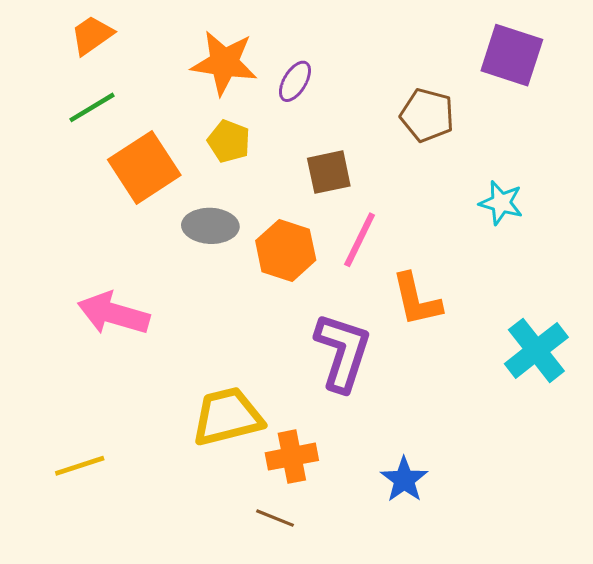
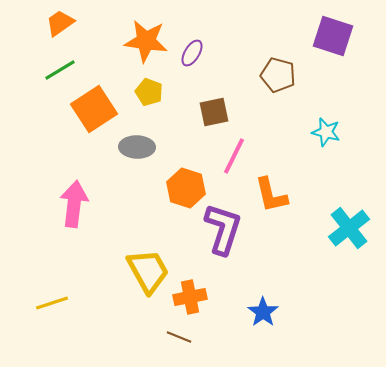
orange hexagon: (286, 250) -> (186, 188), moved
pink arrow: (113, 314) -> (74, 204), turned 81
yellow trapezoid: (227, 417) -> (148, 271), turned 75

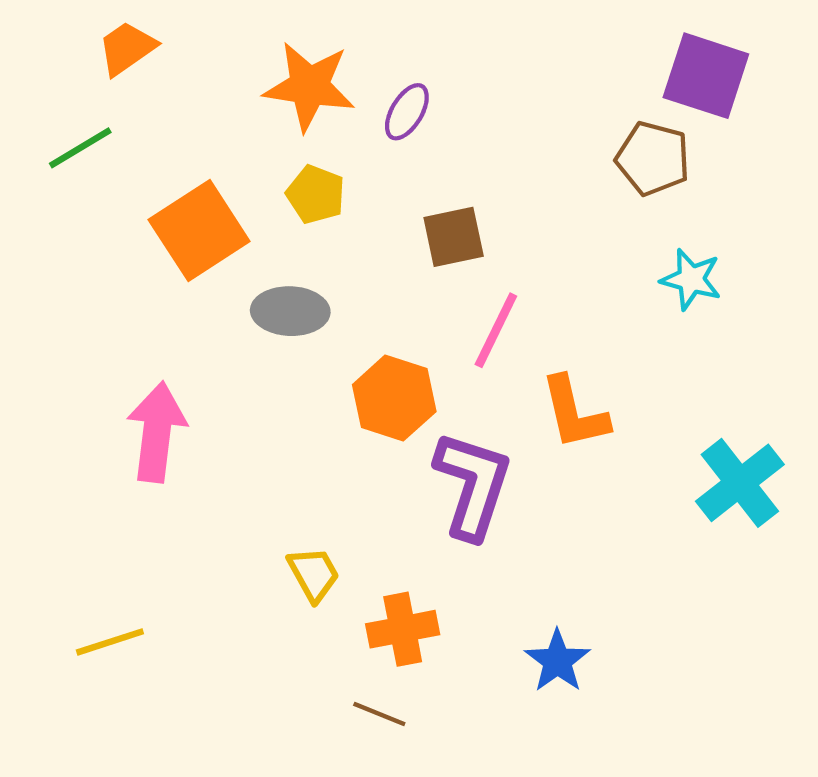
green line: (60, 70) -> (80, 148), moved
brown pentagon: (278, 75) -> (653, 158), moved
yellow trapezoid: (148, 271) -> (314, 574), size x0.6

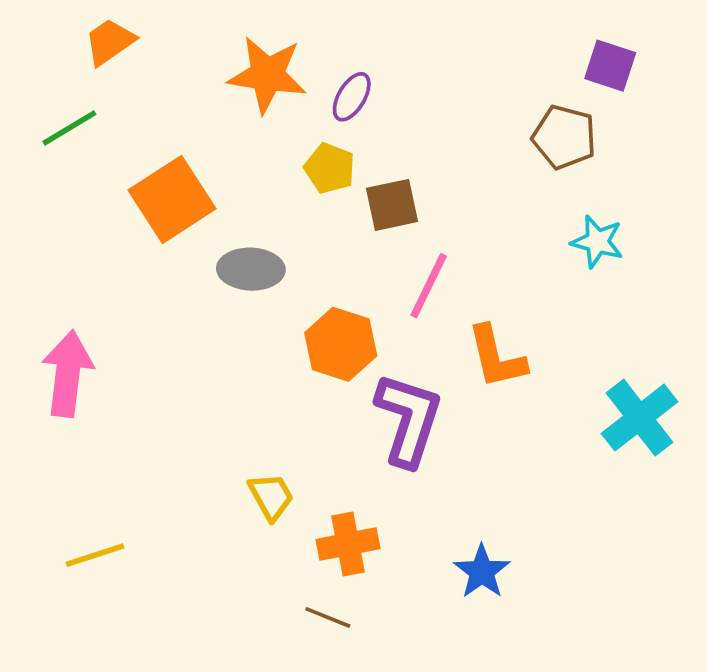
purple square: (706, 76) -> (610, 66), size x0.7
yellow pentagon: (316, 194) -> (330, 168), moved
pink arrow: (157, 432) -> (68, 374), moved

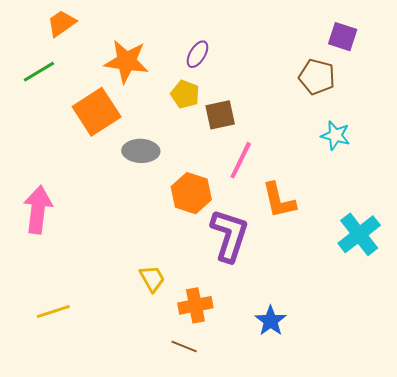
orange star: (267, 75) -> (126, 61), moved

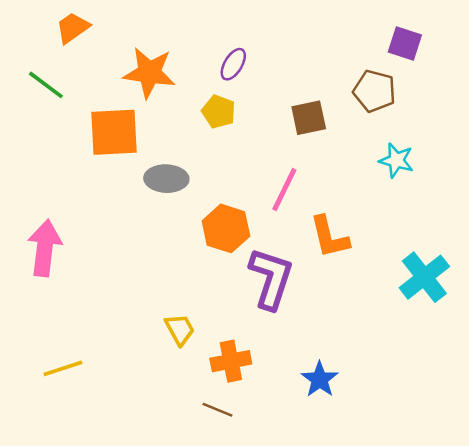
green line: (39, 72) -> (46, 85), turned 68
orange square: (97, 112) -> (114, 132), turned 30
brown square: (220, 115) -> (309, 118), moved

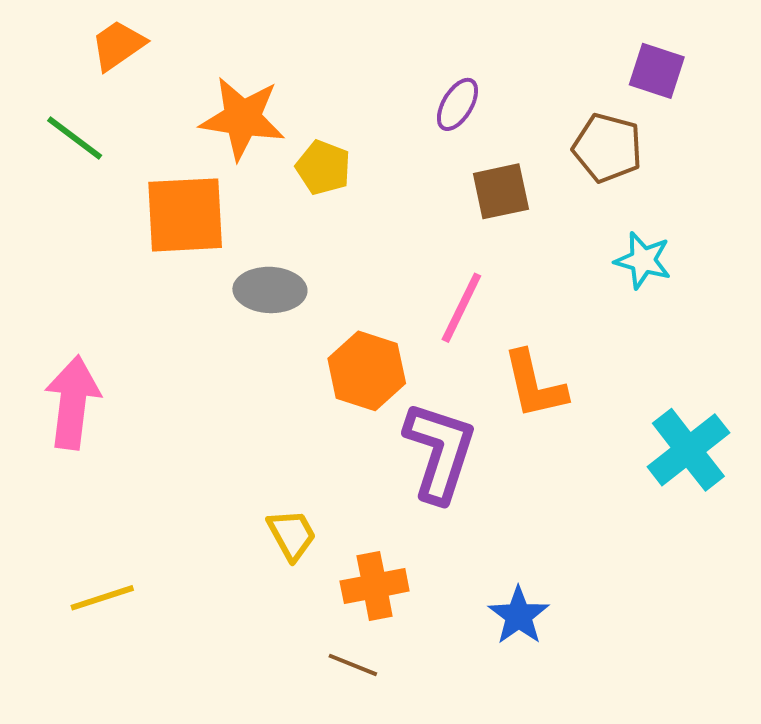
purple ellipse: (233, 64) -> (457, 104), moved
yellow pentagon: (219, 112) -> (323, 168), moved

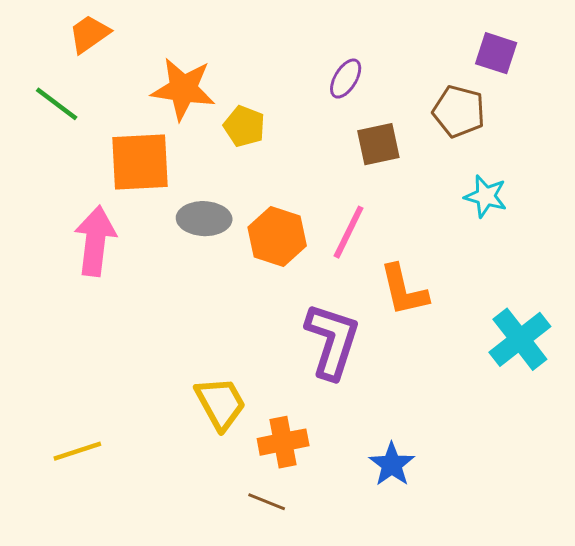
orange hexagon: (367, 371) -> (277, 236), moved
pink arrow: (73, 402) -> (95, 241), moved
yellow trapezoid: (292, 535) -> (220, 403), size x1.4

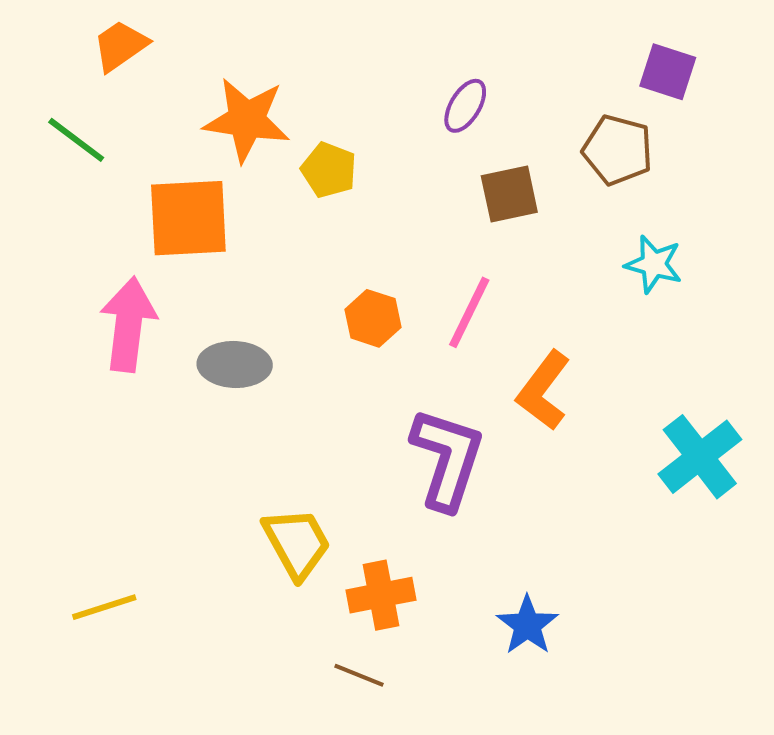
gray ellipse: (204, 219) -> (235, 364), moved
orange hexagon: (277, 236) -> (373, 318), size x0.7
orange L-shape: (404, 290) -> (543, 391), turned 50

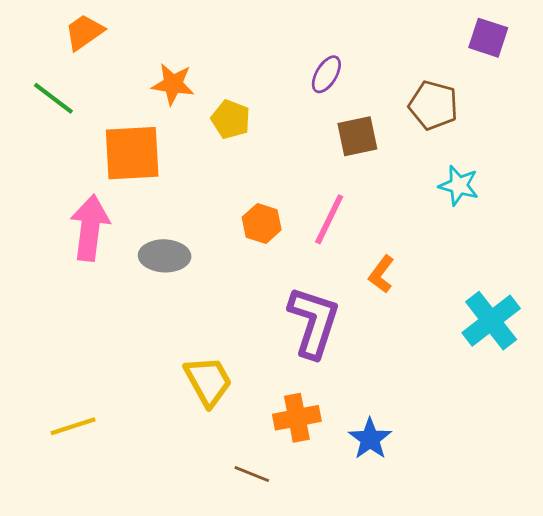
purple square: (668, 72) -> (488, 38), moved
orange star: (247, 120) -> (173, 84), size x0.7
orange L-shape: (543, 391) -> (381, 274), size x0.7
orange cross: (381, 595) -> (297, 418), moved

